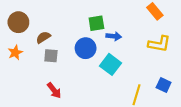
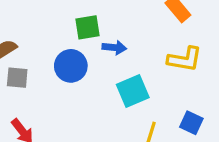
cyan square: (110, 64) -> (133, 91), moved, turned 30

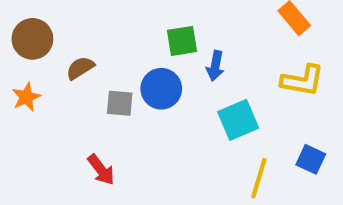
blue arrow: (114, 47) -> (215, 66), turned 95
gray square: (17, 78) -> (120, 103), moved

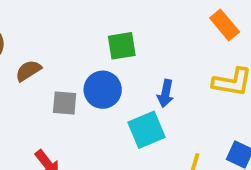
blue arrow: (215, 66) -> (166, 93), moved
cyan square: (238, 120) -> (146, 130), moved

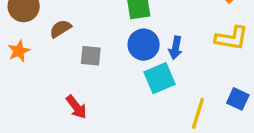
blue circle: (103, 90) -> (144, 45), moved

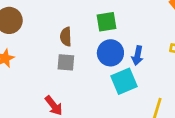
brown semicircle: (60, 29) -> (66, 37), moved, turned -60

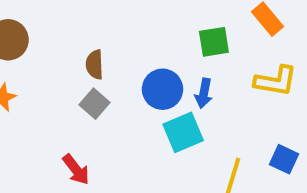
green square: (106, 22) -> (214, 42), moved
gray square: (66, 62) -> (95, 104), turned 36

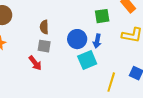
gray square: (95, 104) -> (44, 46), turned -32
red arrow: (76, 170) -> (35, 63), moved

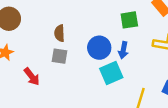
red arrow: (35, 63) -> (32, 77), moved

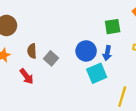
brown semicircle: (59, 33) -> (32, 51), moved
gray square: (59, 56) -> (51, 58), turned 32

